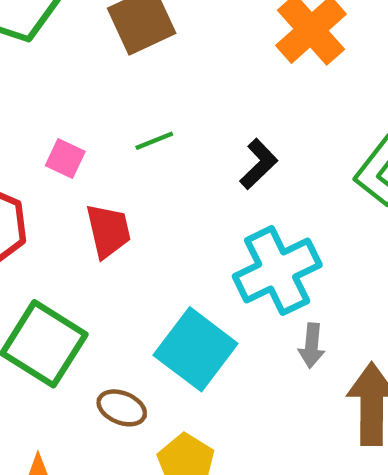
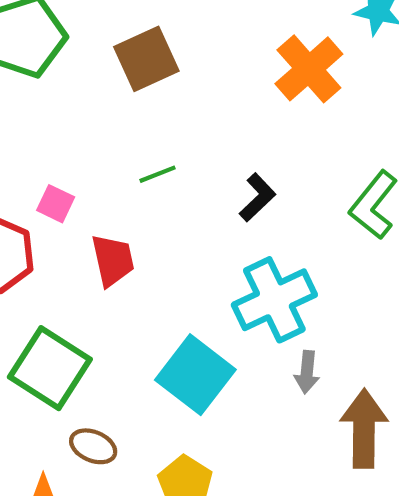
pink square: (65, 158) -> (56, 204), moved
brown ellipse: (122, 408) -> (93, 446), moved

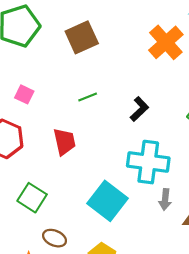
pink square: (56, 204) -> (24, 94), moved
cyan cross: (274, 300) -> (148, 162), turned 33
green square: (50, 368) -> (32, 198), size x0.7

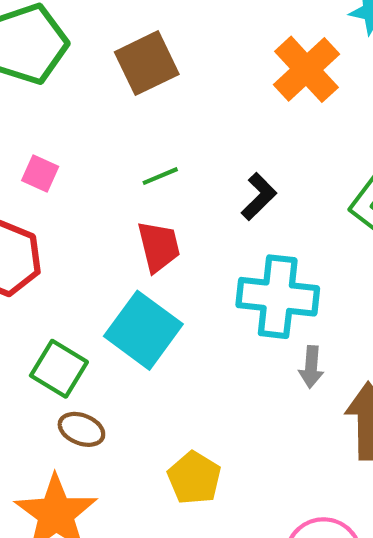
red trapezoid: (64, 142) -> (159, 246), moved
cyan square: (107, 201) -> (143, 330), moved
brown ellipse: (55, 238) -> (81, 429), moved

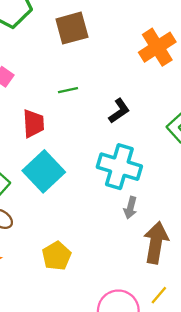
red trapezoid: (159, 246) -> (33, 124), moved

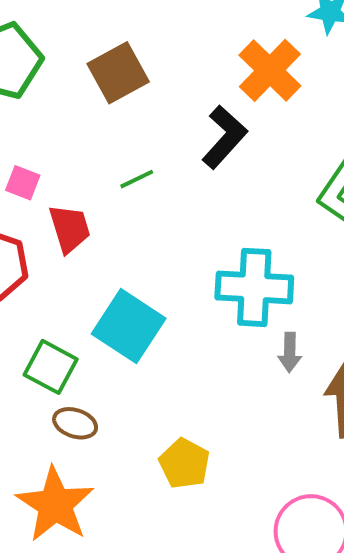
black L-shape: (119, 111) -> (225, 137), moved, size x1.4
red trapezoid: (33, 124) -> (70, 229), moved

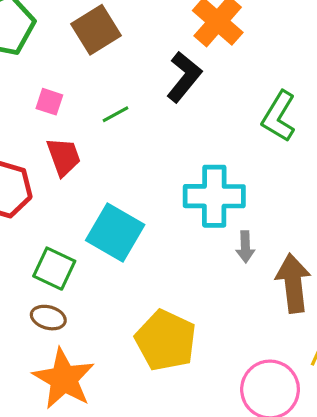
pink square: (23, 183) -> (49, 102), moved
brown ellipse: (75, 423) -> (48, 318), moved
yellow pentagon: (184, 464) -> (166, 340), size x1.5

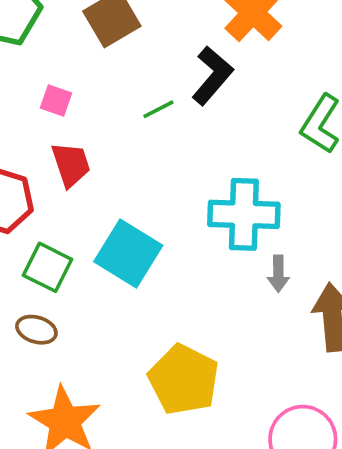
green line: (115, 114) -> (158, 109), moved
green square: (54, 269) -> (47, 267), moved
brown ellipse: (48, 318) -> (36, 330), moved

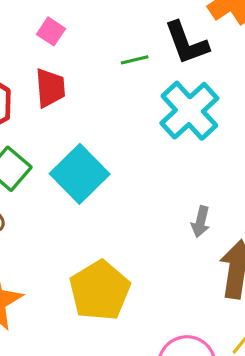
black L-shape: (212, 76) -> (186, 43), turned 105
cyan cross: (244, 214) -> (189, 111), moved, turned 32

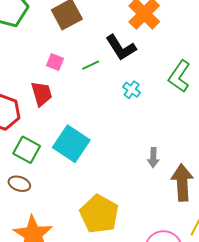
pink square: (51, 31) -> (55, 62), moved
cyan cross: (189, 111) -> (132, 90), size x0.5

